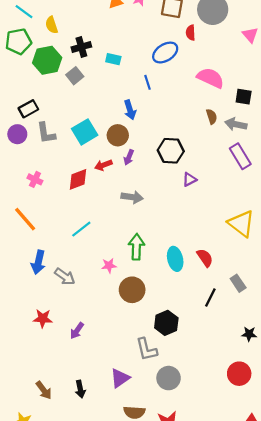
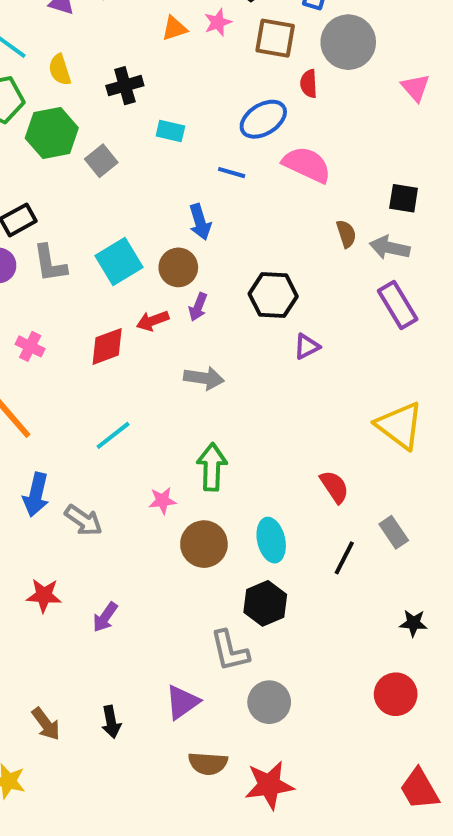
black cross: (81, 47) -> (125, 86), moved
pink semicircle: (210, 78) -> (307, 165), moved
blue line: (148, 82) -> (232, 173), turned -56
cyan ellipse: (175, 259) -> (271, 540), moved

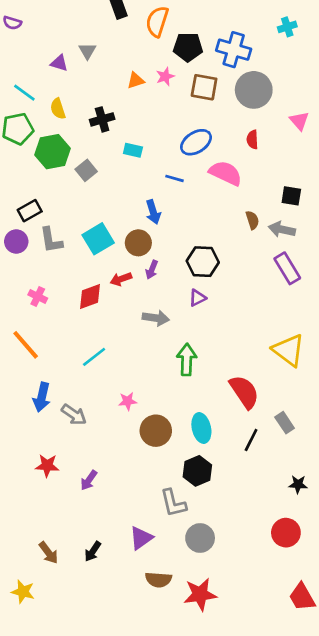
red semicircle: (309, 84) -> (252, 140), moved
purple triangle: (307, 346) -> (197, 298), moved
green arrow: (212, 467) -> (187, 360), moved
red semicircle: (334, 487) -> (244, 392), size x1.5
black arrow: (111, 722) -> (93, 551), turned 45

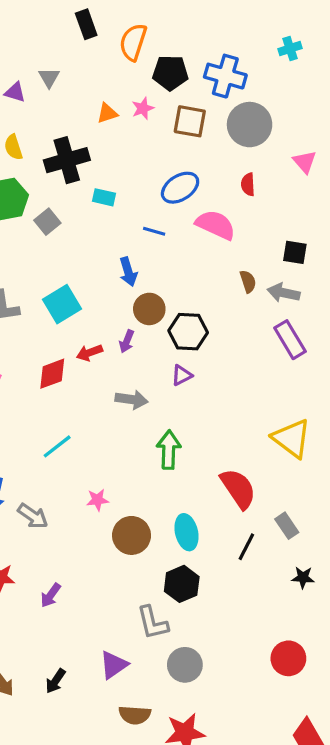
black cross: (102, 119) -> (67, 160), size x1.5
brown circle: (138, 243) -> (149, 309), moved
black star: (298, 484) -> (303, 577), moved

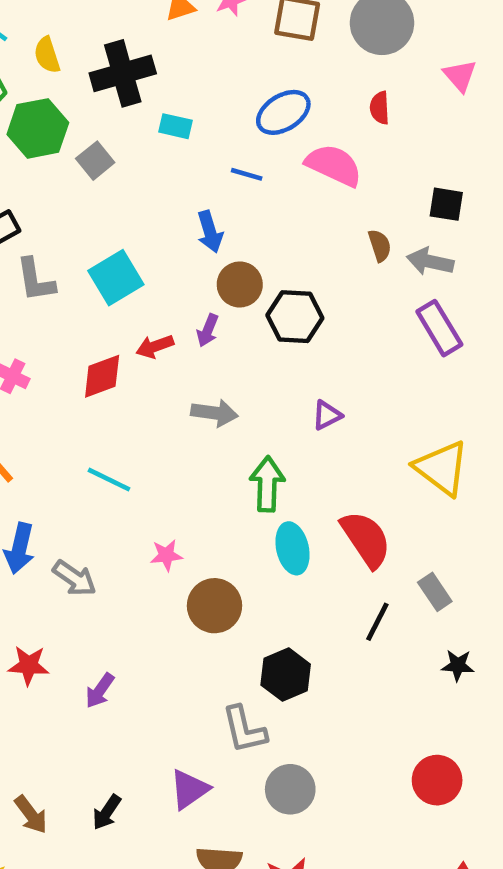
purple triangle: (182, 375) -> (327, 415), moved
cyan line: (57, 446) -> (109, 480), turned 64
cyan ellipse: (186, 532) -> (293, 548), moved

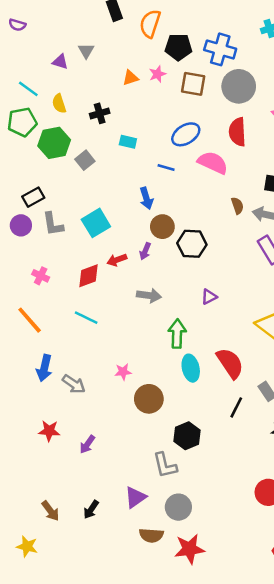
black cross: (123, 73) -> (100, 113), size x0.6
red semicircle: (380, 108) -> (237, 132), size x1.6
cyan line: (109, 480) -> (86, 318), moved
gray circle: (290, 789) -> (178, 507), moved

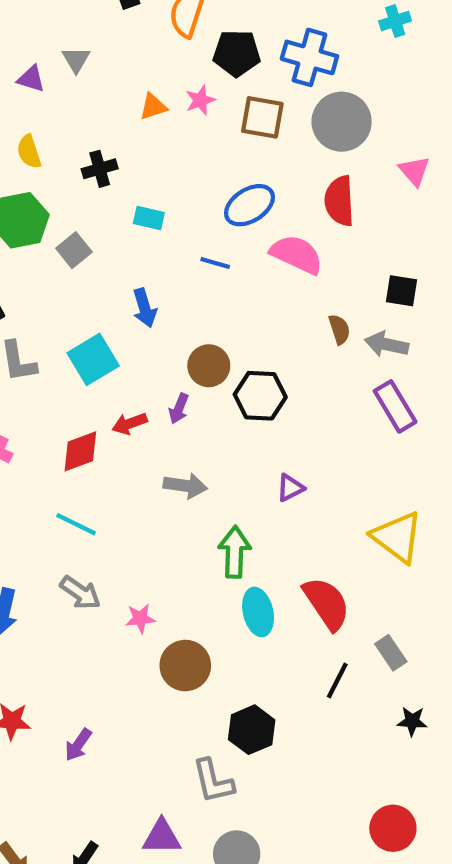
blue arrow: (146, 198) -> (145, 308), moved
gray arrow: (74, 384) -> (80, 593), moved
purple triangle: (135, 497) -> (162, 837), turned 35

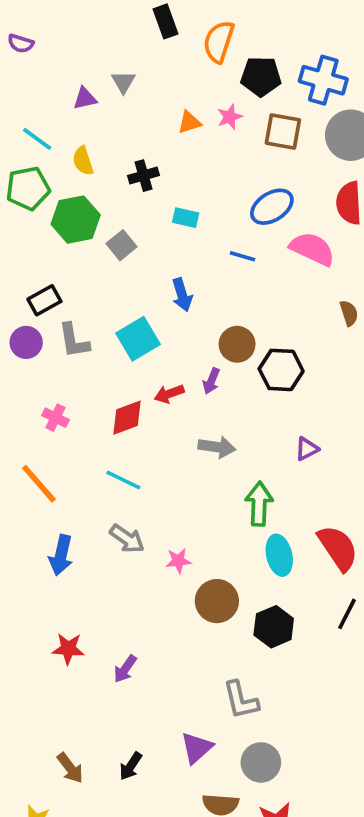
purple triangle: (31, 79) -> (85, 98), turned -30
black hexagon: (252, 730) -> (274, 627), moved
purple triangle: (162, 837) -> (197, 748), turned -42

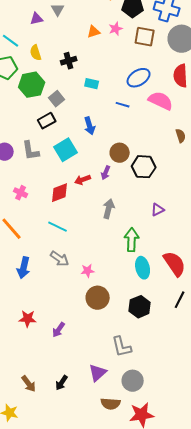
black rectangle: (44, 300) -> (47, 121), moved
gray arrow: (217, 447) -> (109, 209), turned -84
brown circle: (217, 601) -> (98, 298), moved

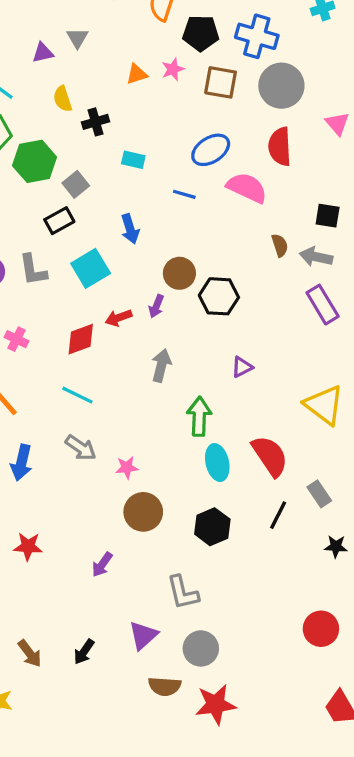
yellow semicircle: (36, 53) -> (63, 99), moved
purple arrow: (59, 330) -> (102, 565), moved

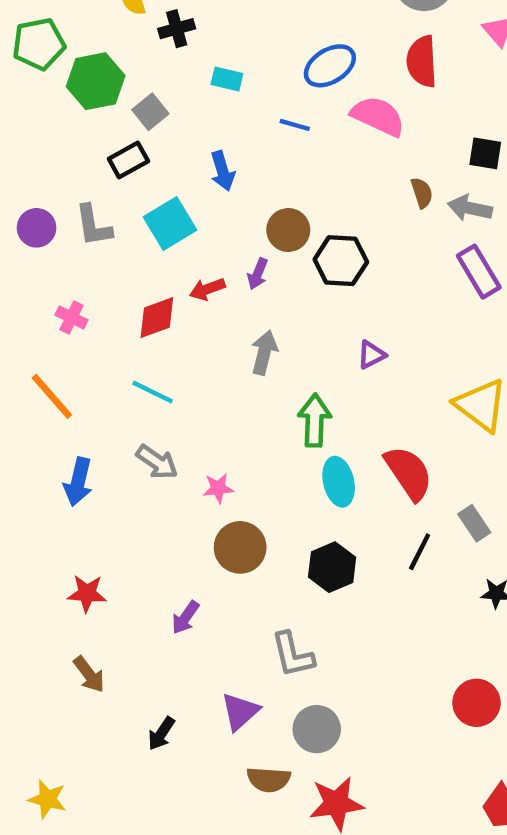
brown arrow: (30, 653) -> (89, 674), moved

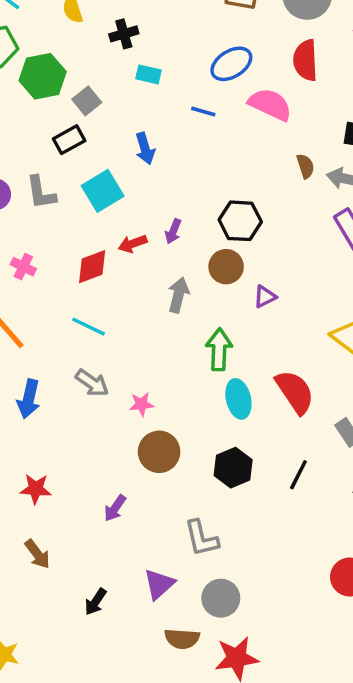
black cross: (177, 29) -> (124, 34), moved
brown circle: (288, 230) -> (226, 267), moved
black line: (420, 552) -> (298, 475), moved

